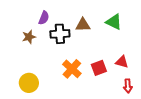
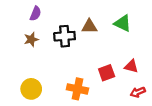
purple semicircle: (44, 18) -> (35, 14), moved
orange cross: (72, 69) -> (77, 89), moved, turned -30
red arrow: (128, 86) -> (138, 92), turned 72

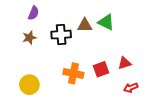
green triangle: (123, 23) -> (106, 22), moved
red triangle: (131, 66) -> (125, 63), turned -32
orange cross: (77, 89) -> (73, 73), moved

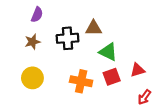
green triangle: (106, 22) -> (108, 52), moved
yellow circle: (29, 85) -> (32, 78), moved
red arrow: (131, 88) -> (144, 97), turned -32

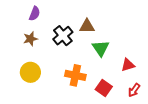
black cross: (67, 38) -> (63, 36), turned -36
green triangle: (108, 52) -> (101, 48), turned 30
red square: (112, 77) -> (104, 88), moved, turned -35

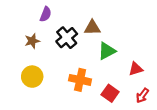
purple semicircle: (35, 14) -> (46, 14), moved
green triangle: (101, 48) -> (107, 51), turned 36

